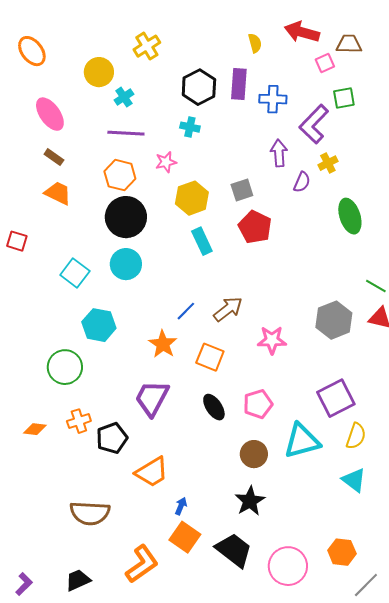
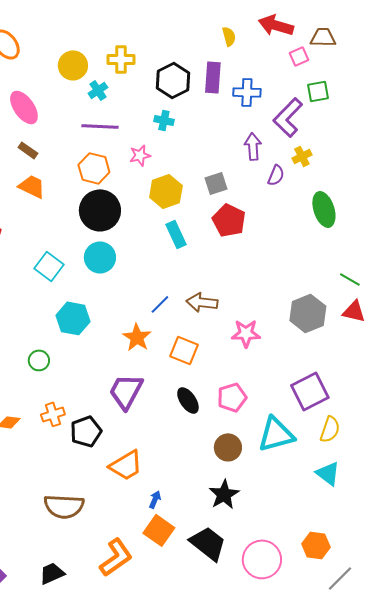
yellow cross: (147, 46) -> (121, 59), moved, turned 32
brown arrow: (228, 309) -> (202, 302), turned -136
green circle: (65, 367) -> (39, 360), size x0.6

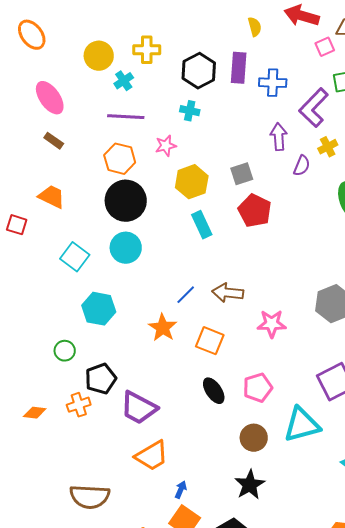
orange trapezoid: (32, 186) -> (52, 197), moved
purple trapezoid: (126, 391) -> (139, 408), moved, turned -90
black pentagon: (86, 431) -> (101, 379), moved

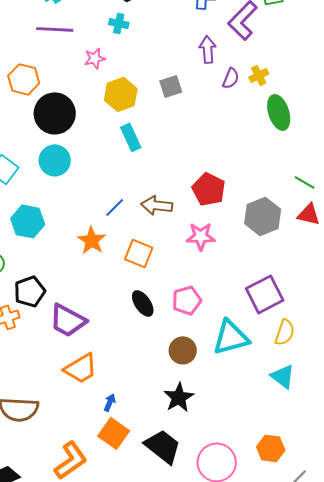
yellow cross: (328, 147) -> (259, 75), moved
orange hexagon: (120, 159) -> (24, 79), moved
red pentagon: (255, 211) -> (209, 189), moved

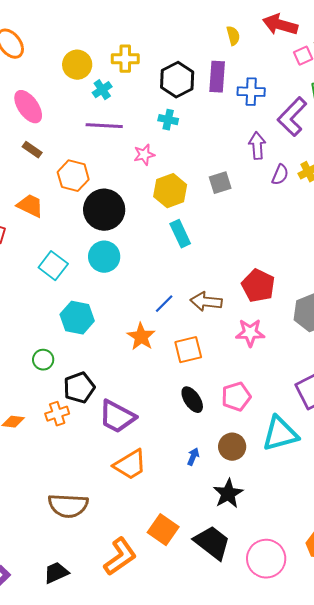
orange square: (139, 253) -> (188, 350), turned -36
blue arrow: (110, 402) -> (193, 457), moved

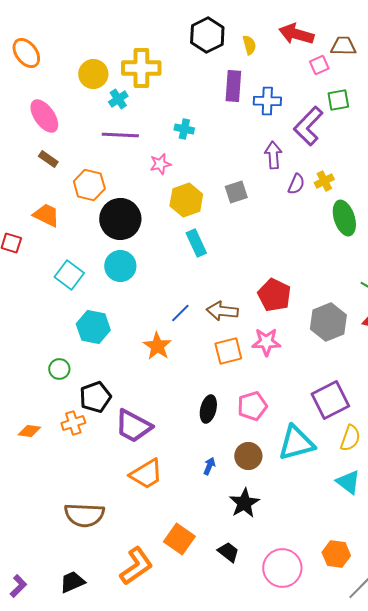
yellow cross: (125, 59) -> (141, 68), size x1.4
black hexagon: (177, 80) -> (207, 35), moved
orange square: (188, 350) -> (228, 351), moved
black ellipse: (192, 400) -> (208, 409), turned 48
black trapezoid: (212, 543) -> (228, 552), size x0.6

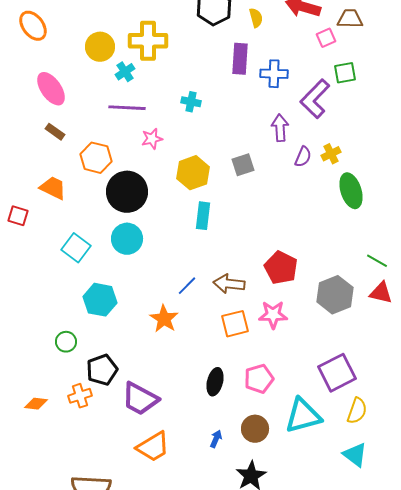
pink star: (160, 164) -> (152, 139), moved
cyan rectangle: (196, 243) -> (203, 216), turned 32

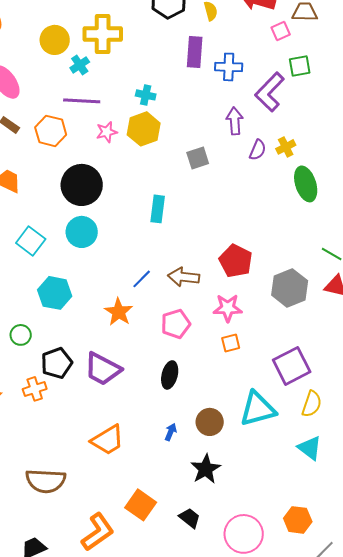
orange hexagon: (96, 158) -> (51, 131), moved
yellow hexagon: (193, 173) -> (144, 129), moved
orange square: (235, 324) -> (231, 343), moved, size x0.7
pink pentagon: (259, 379) -> (176, 324), moved
purple trapezoid: (140, 399) -> (103, 369), moved

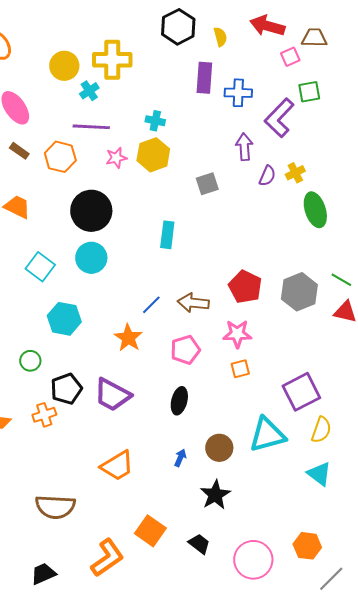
gray hexagon: (290, 288) -> (299, 292), moved

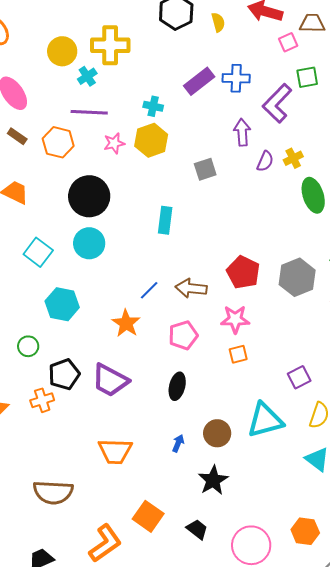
purple rectangle: (204, 78) -> (199, 81), moved, turned 48
purple square: (301, 392) -> (299, 377), size x0.6
orange trapezoid: (117, 466) -> (115, 451), turned 33

